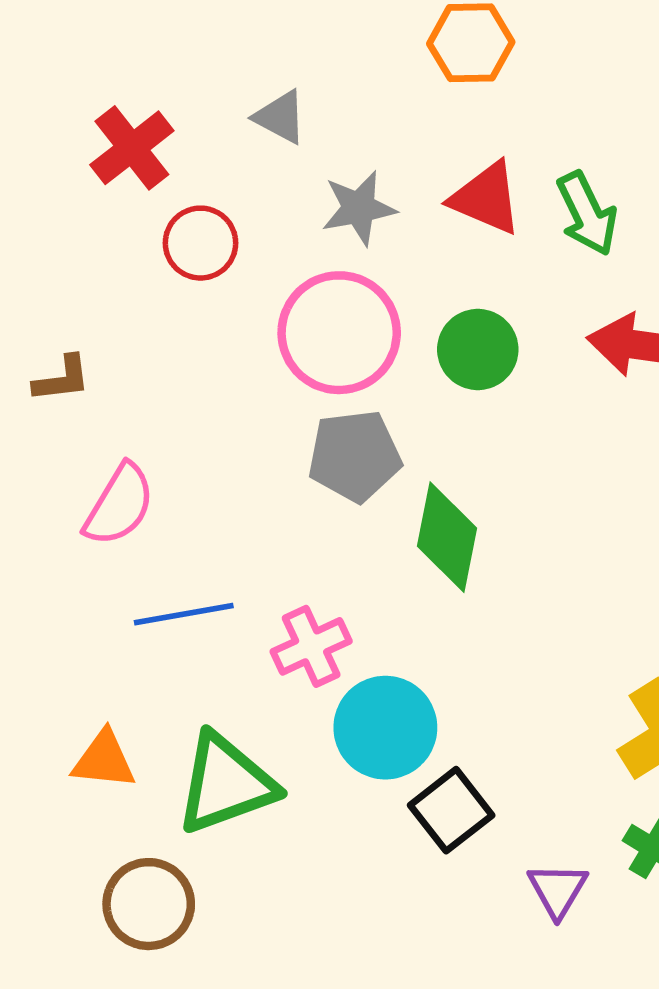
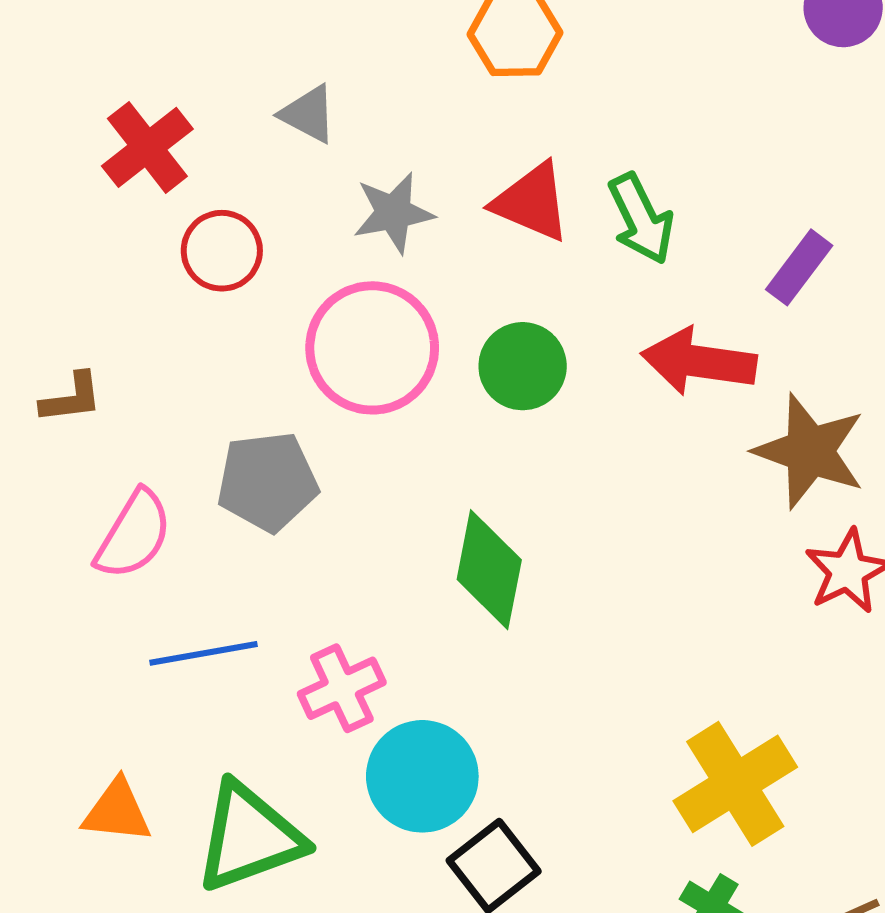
gray pentagon: (355, 456) -> (267, 482), moved

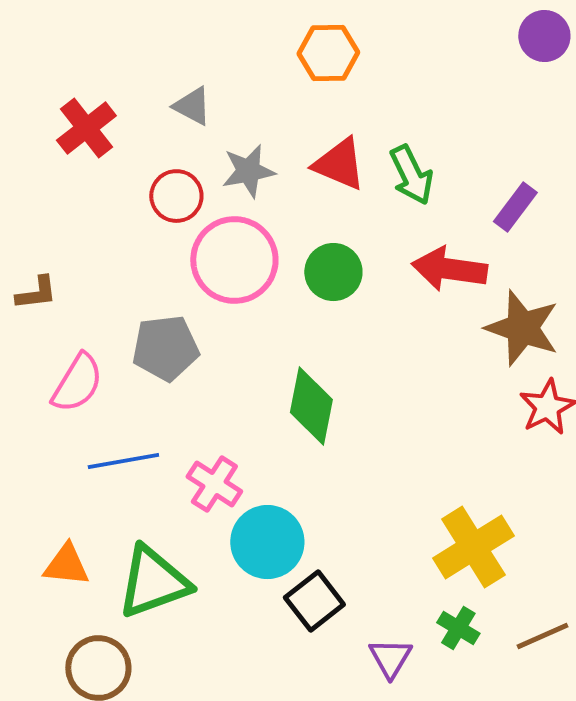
red circle: (222, 251) -> (176, 196), moved
pink cross: (342, 688) -> (214, 484), turned -32

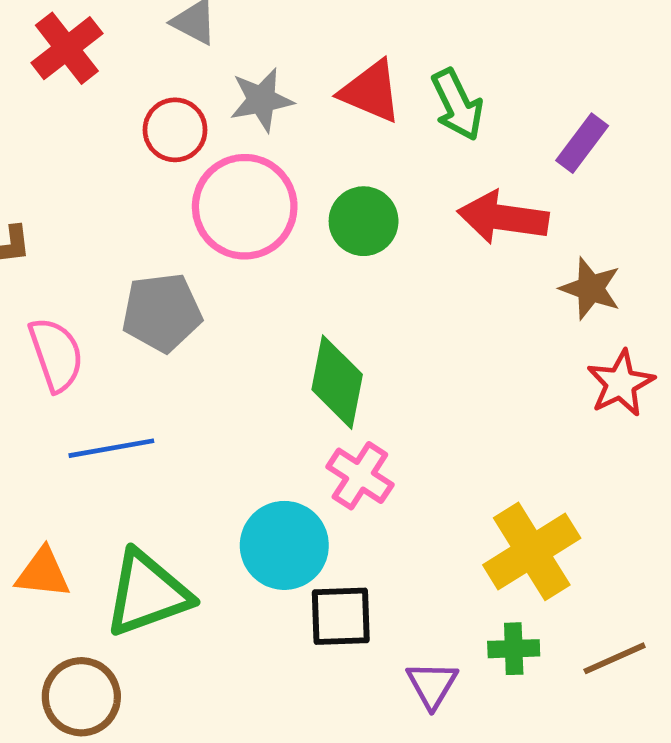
brown star: (522, 328) -> (591, 288), size x0.7
pink semicircle: (77, 383) -> (56, 354), turned -50
pink cross: (214, 484) -> (360, 476), moved
black square: (314, 601) -> (341, 616), turned 36
green cross: (458, 628) -> (514, 649), turned -33

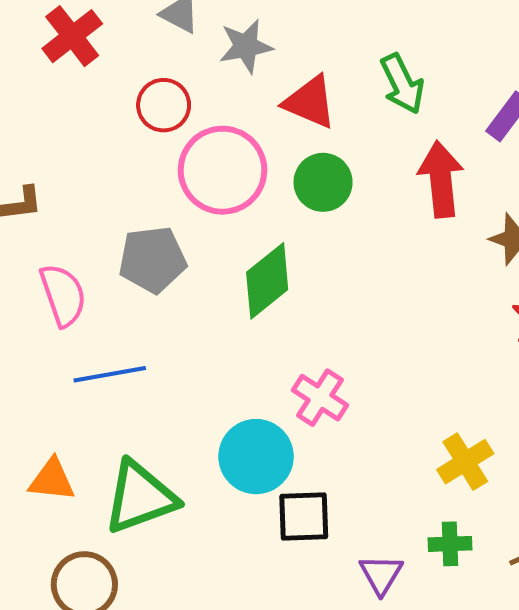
red triangle: (371, 91) -> (310, 102), moved
gray star: (261, 100) -> (246, 46), moved
red arrow: (503, 218) -> (441, 179), turned 76
green diamond: (337, 382) -> (267, 281), moved, turned 40
yellow cross: (532, 551) -> (465, 462), size x0.7

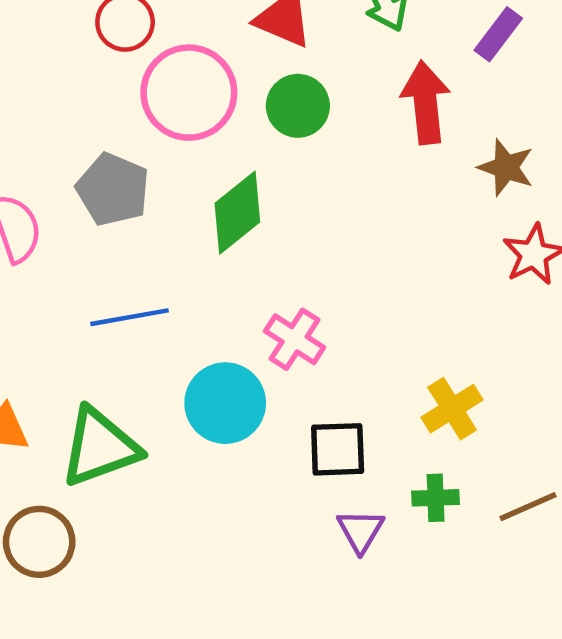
gray pentagon: (152, 260) -> (113, 189), turned 30
blue line: (110, 374) -> (129, 317), moved
black square: (304, 516) -> (338, 449), moved

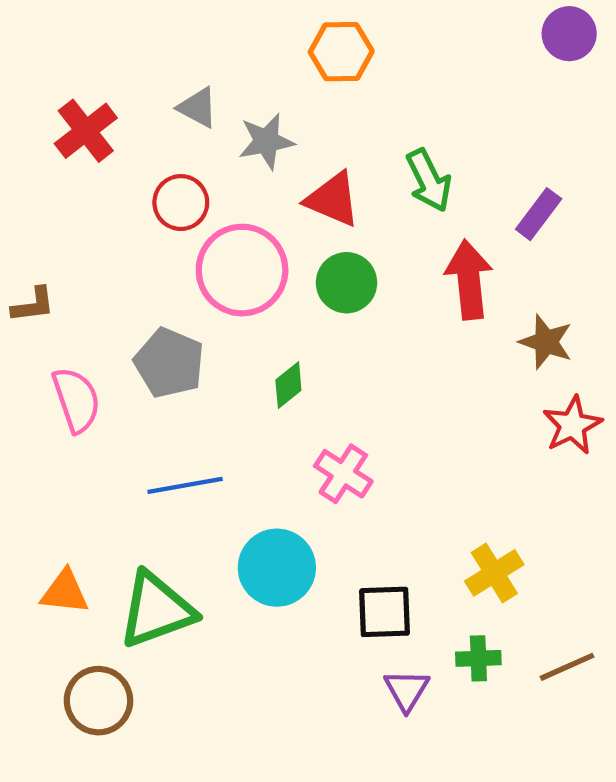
green diamond: (237, 213) -> (288, 385), size x0.6
pink cross: (295, 339) -> (343, 474), moved

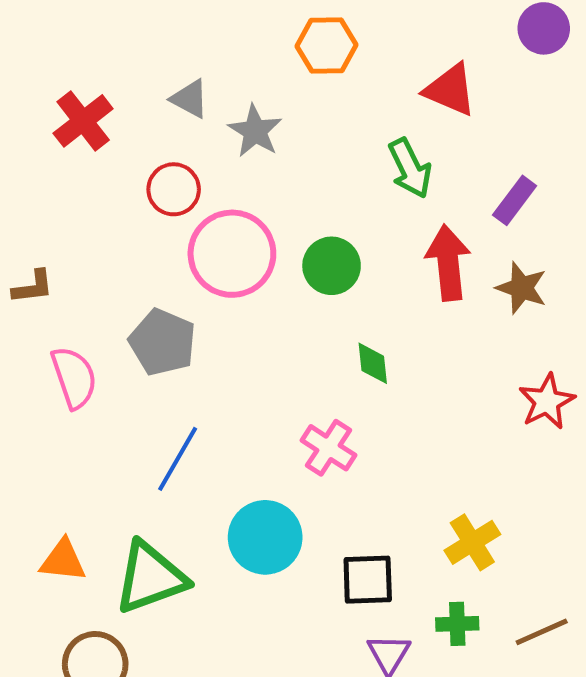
gray star: (266, 141) -> (255, 131), turned -30
red triangle: (333, 199) -> (450, 90), moved
brown star: (546, 342) -> (522, 288), moved
green diamond: (288, 385) -> (373, 363), moved, turned -57
blue line: (185, 485) -> (178, 459), turned -50

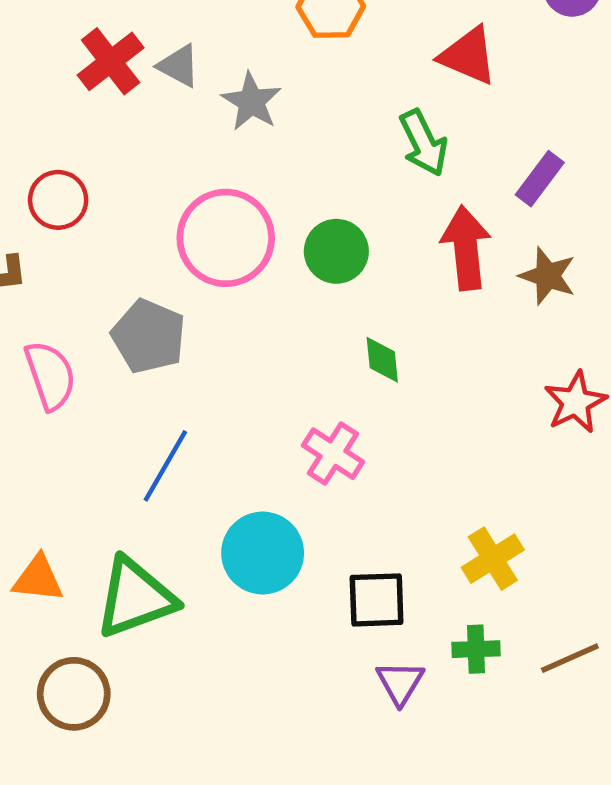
red cross: (83, 121) -> (111, 61), moved
red circle: (174, 189) -> (58, 200), moved

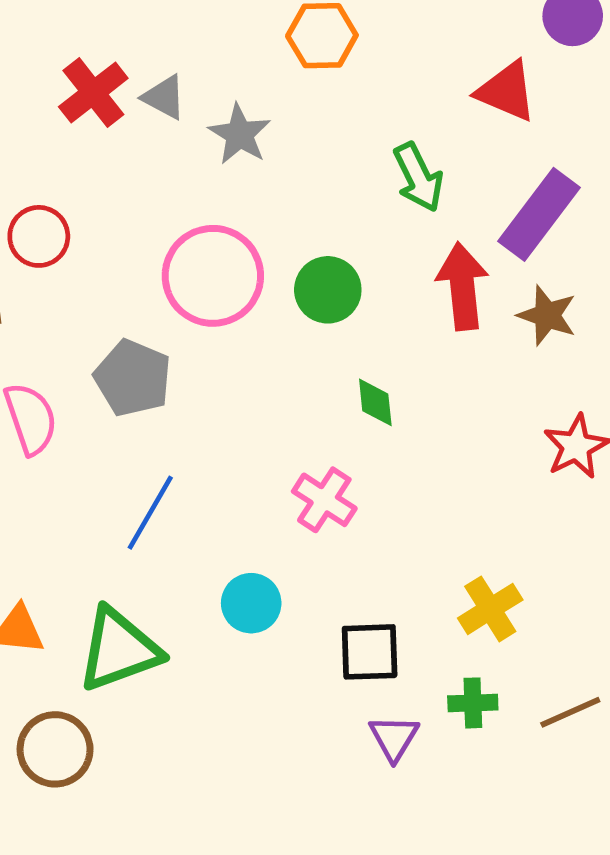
red triangle: (468, 56) -> (507, 91), moved
purple rectangle: (540, 179) -> (539, 214), size x1.6
cyan circle: (263, 553) -> (251, 603), size x0.7

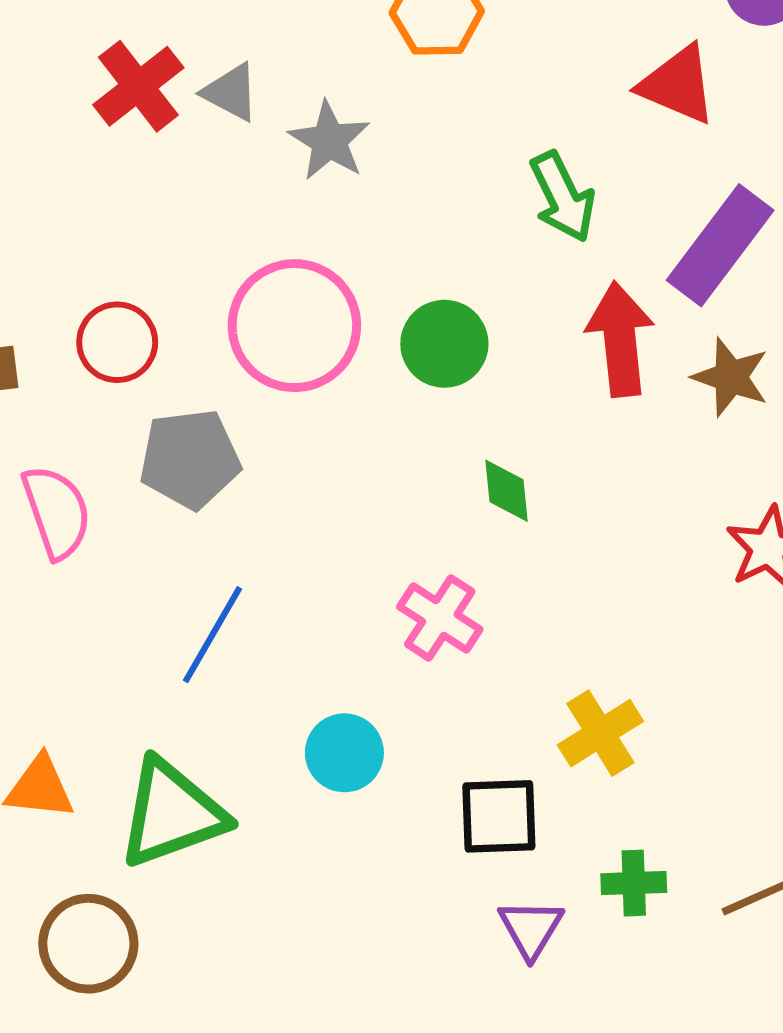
red circle: (39, 236) -> (117, 342), moved
gray pentagon: (133, 378) -> (190, 459), turned -30
yellow cross: (490, 609) -> (600, 733), moved

